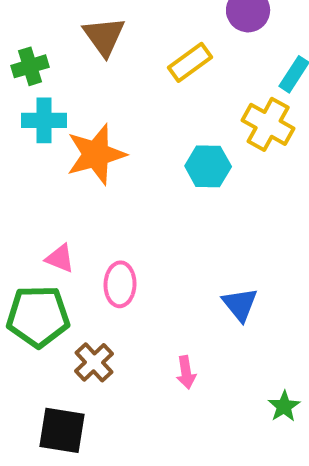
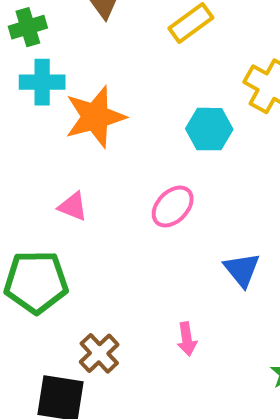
pink triangle: (60, 258) -> (73, 207), moved
pink ellipse: (120, 284) -> (173, 207), moved, turned 42
brown cross: (94, 362) -> (99, 353), moved

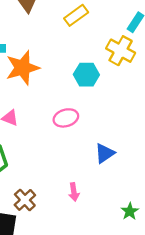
pink ellipse: (173, 207) -> (66, 118), turned 30
blue triangle: (242, 270) -> (105, 153), turned 35

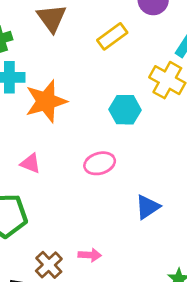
pink arrow: (74, 192) -> (90, 255), moved, turned -78

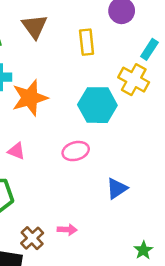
yellow rectangle: (112, 36) -> (87, 42), turned -60
cyan hexagon: (125, 110) -> (97, 105), size x1.4

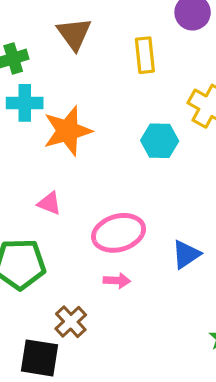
cyan hexagon: (97, 105) -> (160, 141), size x0.7
pink ellipse: (76, 151) -> (119, 233), moved, size x1.4
pink arrow: (67, 230) -> (117, 281), moved

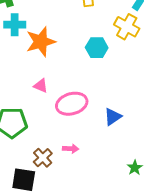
pink triangle: (49, 203) -> (41, 86), moved
pink arrow: (117, 281) -> (71, 149), moved

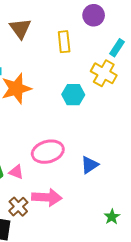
pink triangle: (41, 86) -> (16, 172), moved
pink arrow: (71, 149) -> (47, 197), size x1.8

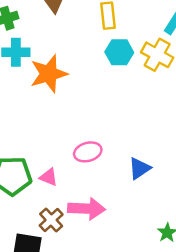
cyan hexagon: (73, 95) -> (119, 52), moved
pink ellipse: (48, 152) -> (88, 152), size x0.7

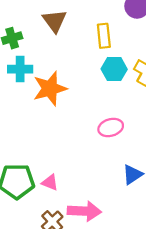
pink ellipse: (88, 152) -> (111, 127), moved

